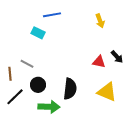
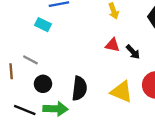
red triangle: (99, 62) -> (112, 45), moved
black line: (15, 97) -> (25, 110), moved, turned 66

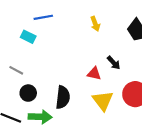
red triangle: (112, 45) -> (94, 74), moved
yellow triangle: (122, 92) -> (103, 101), turned 30

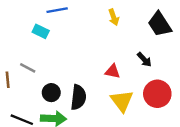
black arrow: (114, 63) -> (144, 60), moved
black circle: (28, 93) -> (51, 93), moved

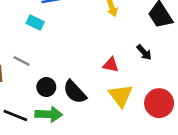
red circle: (157, 94) -> (159, 103), moved
black semicircle: (78, 97) -> (75, 92), turned 130

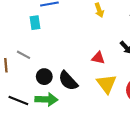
cyan rectangle: (35, 23) -> (35, 23), turned 56

